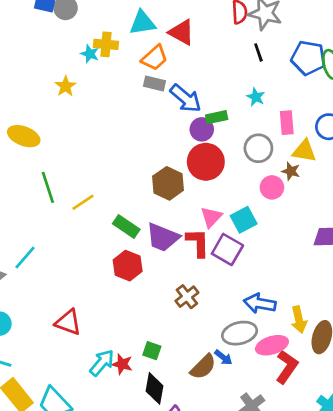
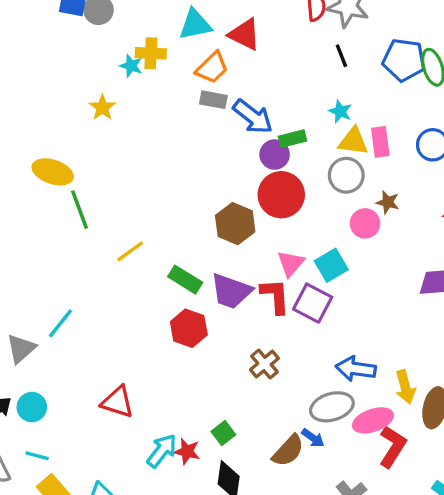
yellow triangle: (304, 151) -> (353, 141), moved
green line: (48, 187) -> (80, 210), moved
green square: (152, 351) -> (223, 433), turned 36

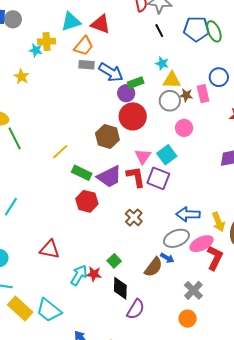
pink rectangle: (380, 142) -> (203, 94), moved
brown star: (388, 202) -> (186, 95), moved
yellow line: (130, 251) -> (60, 152), moved
purple trapezoid: (231, 291) -> (109, 177), turned -40

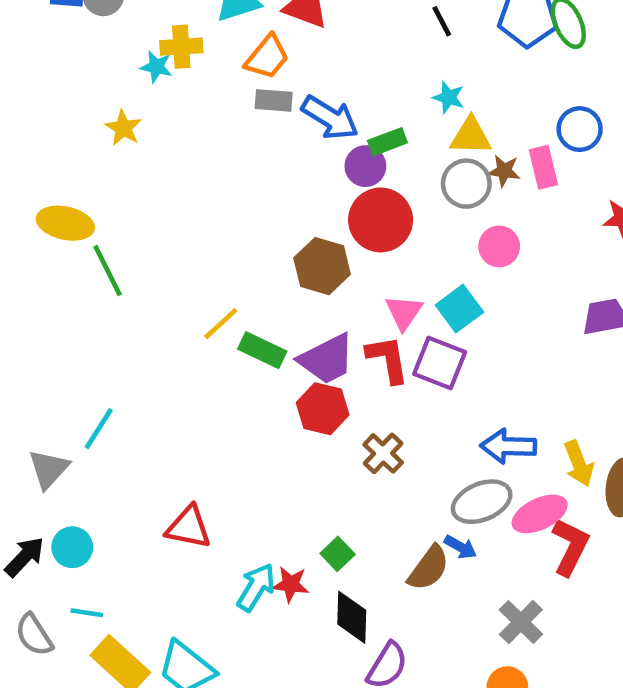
yellow line: (60, 152) -> (221, 324), moved
red hexagon: (87, 201) -> (323, 409), moved

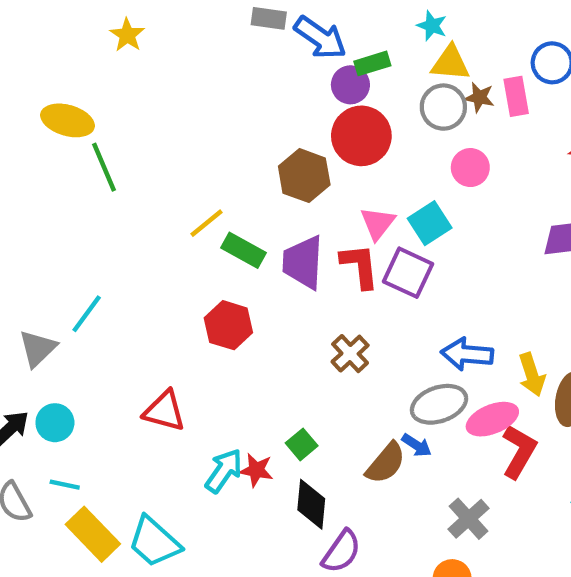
purple trapezoid: (327, 359) -> (303, 262), turned 116
red hexagon: (323, 409) -> (228, 325), moved

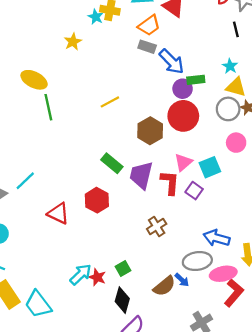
yellow line: (206, 223) -> (110, 102), moved
purple square: (408, 273) -> (194, 191), size x0.7
red triangle: (164, 411) -> (58, 213), moved

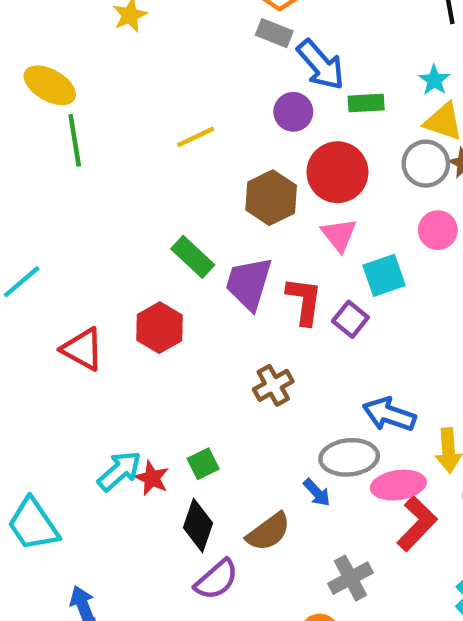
purple circle: (183, 89) -> (293, 112), moved
pink triangle: (183, 162) -> (339, 235), moved, turned -30
brown semicircle: (164, 286) -> (268, 532), moved

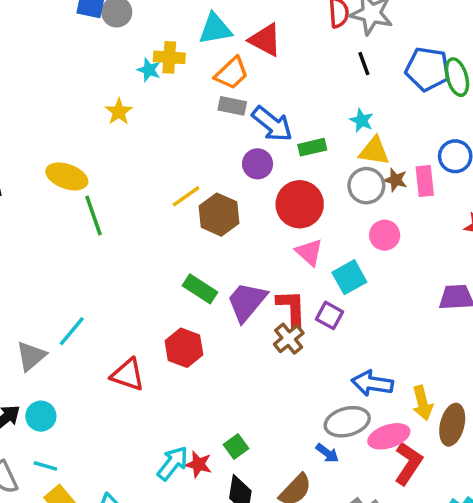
brown hexagon: (271, 198) -> (219, 215), moved
purple trapezoid: (249, 283) -> (247, 302), turned 33
brown cross: (273, 385) -> (289, 339), moved

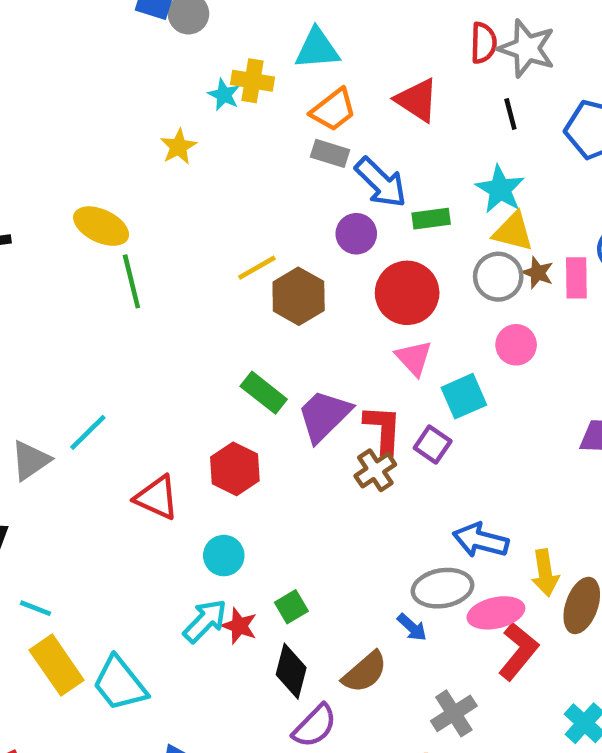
red triangle: (265, 40) -> (417, 100), moved
cyan star: (362, 120) -> (500, 189), size x1.5
cyan circle: (41, 416) -> (224, 556), moved

